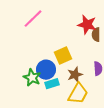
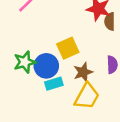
green star: (32, 78) -> (25, 62), moved, turned 30

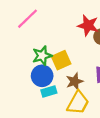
green star: (25, 62) -> (42, 56), moved

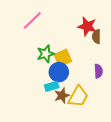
blue circle: (42, 76) -> (59, 72), moved
brown star: (75, 81) -> (62, 95), moved

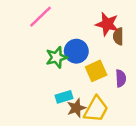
yellow square: (63, 58) -> (96, 71), moved
blue circle: (59, 72) -> (76, 51), moved

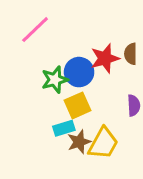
red star: (107, 24) -> (105, 58), moved, turned -30
yellow square: (96, 71) -> (78, 105), moved

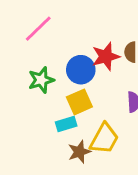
green star: (55, 80) -> (41, 80), moved
brown star: (79, 142) -> (79, 152), moved

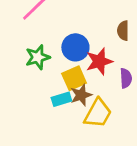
red star: (106, 56) -> (99, 61), moved
brown star: (79, 152) -> (81, 95), moved

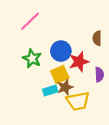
green star: (38, 57) -> (32, 59), turned -30
yellow trapezoid: (98, 113) -> (78, 101), turned 50

